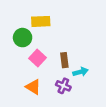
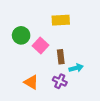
yellow rectangle: (41, 21) -> (61, 20), moved
pink square: (38, 58) -> (40, 46), moved

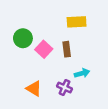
yellow rectangle: (61, 20) -> (77, 22), moved
brown rectangle: (61, 57) -> (67, 49), moved

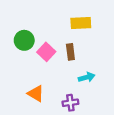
purple cross: (65, 87) -> (70, 103), moved, turned -32

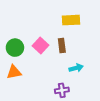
green circle: (24, 40) -> (15, 48), moved
orange triangle: (36, 93) -> (14, 72), moved, turned -42

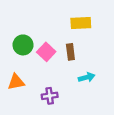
green circle: (15, 48) -> (23, 45), moved
purple cross: (62, 90) -> (50, 96), moved

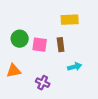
pink square: (46, 52) -> (40, 45), turned -35
purple cross: (50, 96) -> (43, 83), turned 32

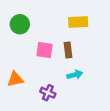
green circle: (20, 39) -> (20, 24), moved
cyan arrow: (75, 67) -> (75, 75), moved

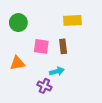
cyan arrow: (75, 75) -> (57, 71), moved
orange triangle: (15, 79) -> (17, 63), moved

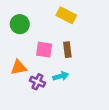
yellow rectangle: (72, 20) -> (66, 15), moved, turned 30
purple cross: (44, 86) -> (37, 82), moved

